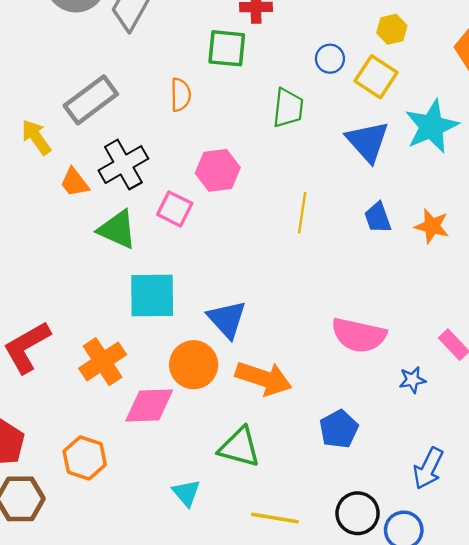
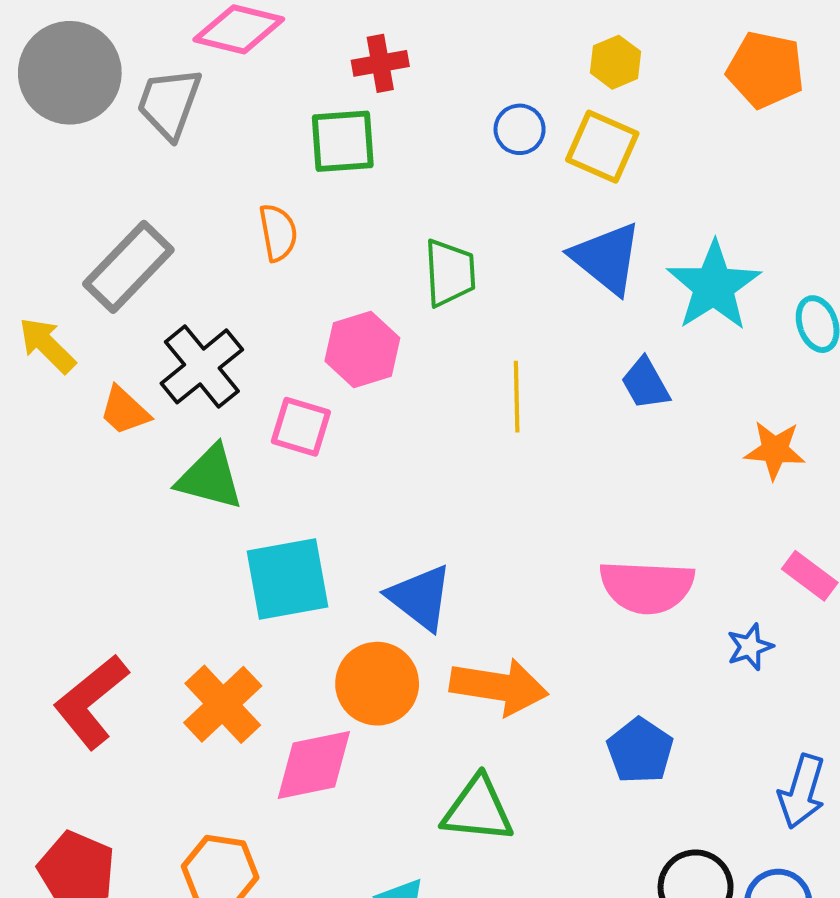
green trapezoid: (288, 108) -> (450, 273), moved
cyan star: (431, 126) -> (714, 286), moved
orange star: (432, 226) -> (775, 450), moved

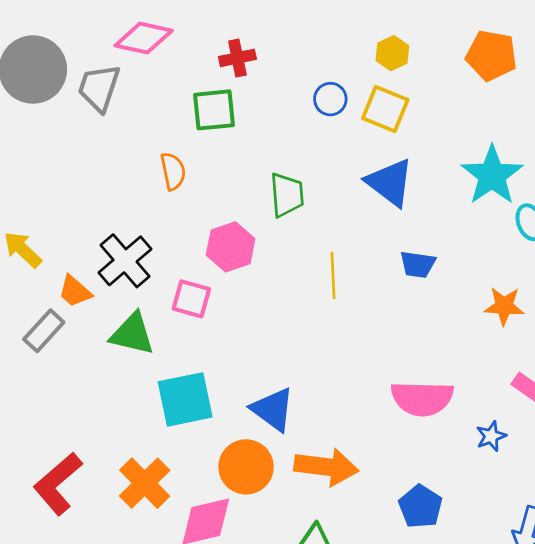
gray rectangle: (128, 267) -> (44, 331), moved, size x0.7
cyan star: (714, 286) -> (492, 175), moved
blue trapezoid: (645, 384) -> (418, 264), turned -51

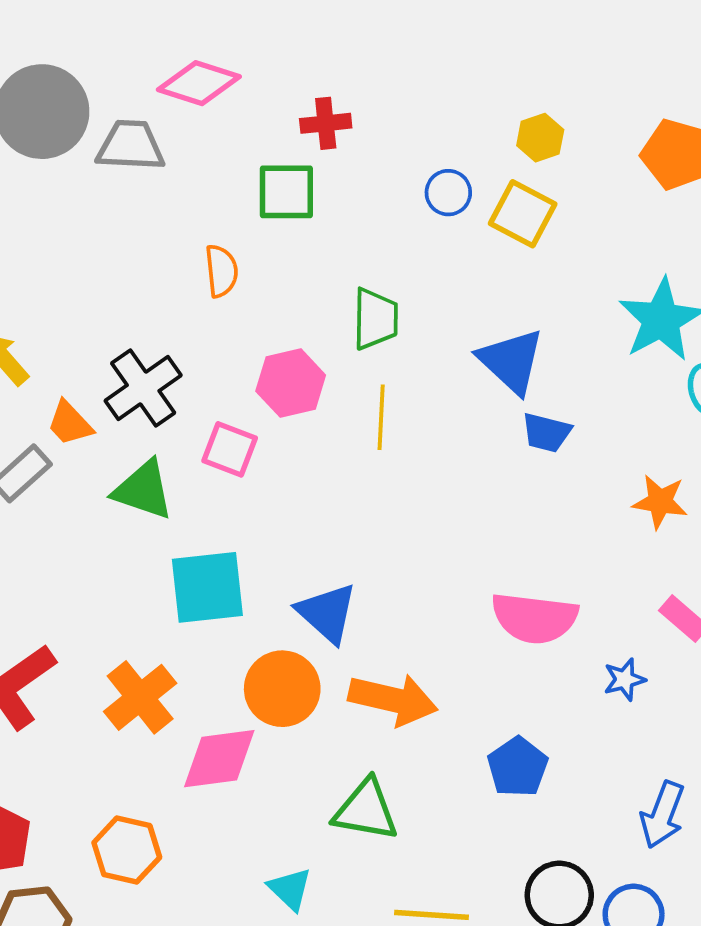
gray trapezoid: (99, 88) -> (131, 146), turned 69
blue triangle: (390, 182) -> (511, 361), moved
yellow line: (333, 275) -> (381, 417), moved

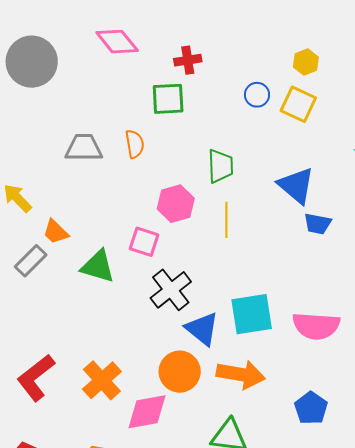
pink diamond: (199, 83) -> (117, 42), turned 36
gray trapezoid: (131, 146) -> (84, 148), moved
black cross: (143, 388) -> (171, 290), moved
cyan square: (207, 587) -> (252, 314), moved

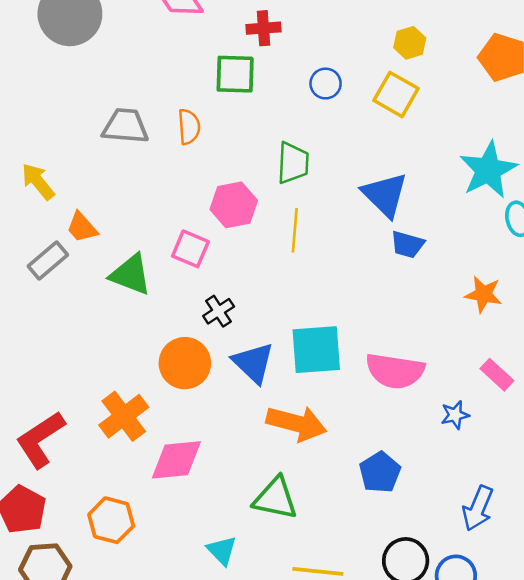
blue circle: (257, 95) -> (326, 84), moved
black cross: (171, 290) -> (219, 311), size x0.6
orange circle: (180, 372) -> (185, 363), moved
red L-shape: (36, 378) -> (40, 440), moved

